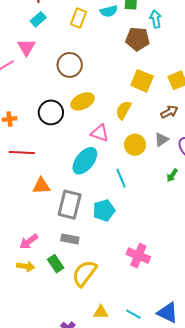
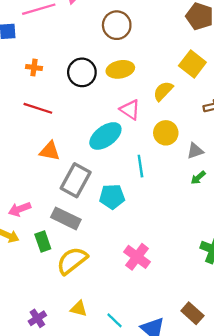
gray triangle: (161, 139) -> (195, 151), moved
gray rectangle: (70, 239) -> (66, 218), size x1.4

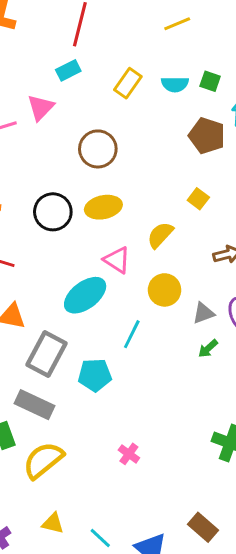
yellow square: (192, 64) -> (198, 199), size x0.6
cyan line: (140, 166) -> (132, 334), turned 35
pink cross: (137, 257) -> (129, 454), size x0.6

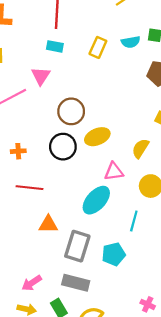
cyan rectangle: (68, 70) -> (55, 46), turned 49
brown circle: (98, 149) -> (71, 111), moved
pink triangle: (117, 260) -> (114, 172), turned -30

